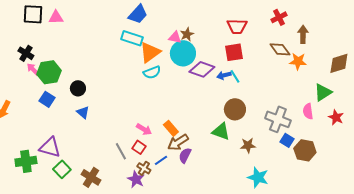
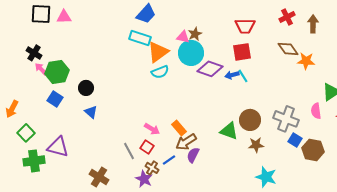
brown arrow: (303, 34) -> (313, 24), moved
brown circle: (235, 109) -> (250, 120), moved
green square: (62, 169) -> (26, 133), moved

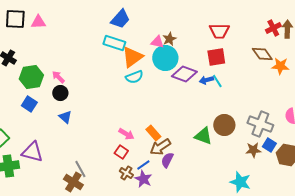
red cross: (287, 17) -> (273, 28), moved
pink arrow: (41, 69) -> (58, 77), moved
brown star: (256, 145) -> (253, 150), moved
gray line: (129, 151) -> (80, 169), moved
purple star: (144, 179) -> (143, 179), moved

